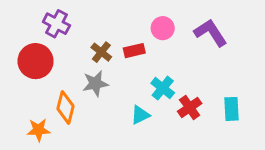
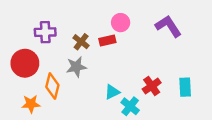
purple cross: (56, 24) -> (45, 32), moved, turned -30
pink circle: (163, 28) -> (121, 23), moved
red circle: (36, 61) -> (25, 63), moved
cyan cross: (163, 88) -> (130, 106), moved

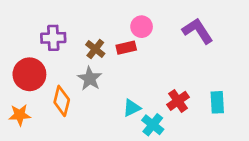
gray star: (76, 67) -> (90, 78), turned -30
orange star: (31, 104) -> (20, 115), moved

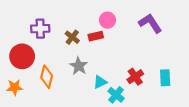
gray star: (90, 78) -> (79, 66), moved

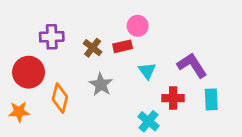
purple L-shape: (150, 23) -> (192, 65), moved
red cross: (135, 77) -> (173, 98), turned 35
cyan triangle: (100, 82) -> (147, 71), moved, turned -40

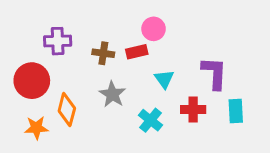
brown cross: (93, 48) -> (103, 53), turned -30
purple L-shape: (192, 65) -> (214, 73), turned 36
orange star: (19, 112) -> (36, 128), moved
cyan cross: (148, 121) -> (150, 120), moved

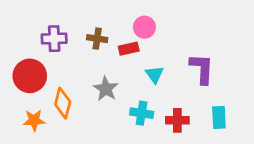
brown cross: (103, 53) -> (97, 39), moved
red cross: (193, 110) -> (177, 120), moved
cyan rectangle: (236, 111) -> (219, 117), moved
cyan cross: (150, 120) -> (142, 113), turned -30

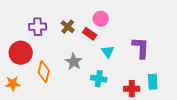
brown cross: (97, 39) -> (68, 27), turned 32
red rectangle: (129, 49) -> (90, 34), turned 48
orange star: (34, 120) -> (13, 84), moved
red cross: (177, 120) -> (132, 89), moved

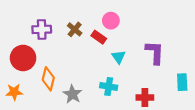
gray star: (74, 62) -> (72, 94), moved
cyan rectangle: (153, 82) -> (182, 82), moved

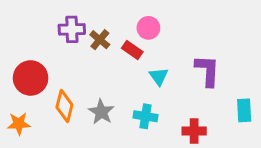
purple cross: (42, 29) -> (72, 29), moved
gray star: (72, 94) -> (101, 112), moved

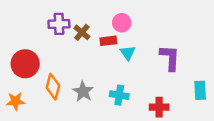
red rectangle: (132, 50) -> (108, 41), turned -42
cyan triangle: (159, 77) -> (128, 53), moved

